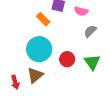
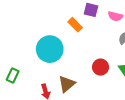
cyan circle: (39, 49) -> (50, 49), moved

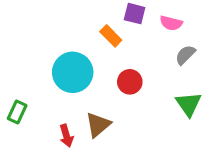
red circle: (101, 67) -> (130, 82), moved

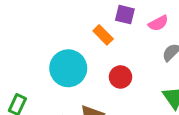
pink semicircle: (171, 23) -> (158, 23), turned -42

